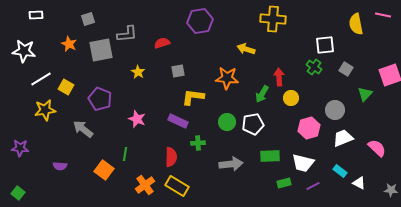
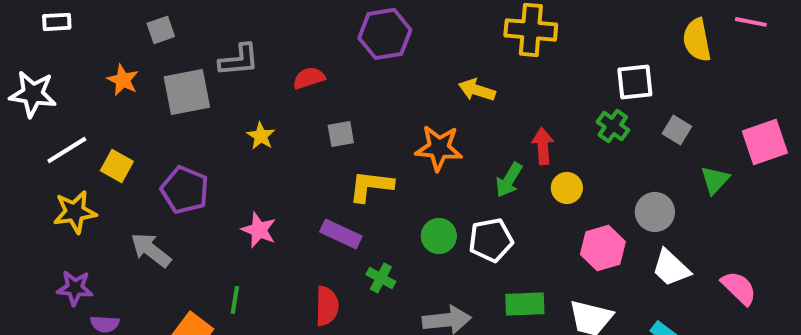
white trapezoid: (343, 138) -> (671, 268), turned -115
green cross: (198, 143) -> (381, 278), turned 32
purple star: (20, 148) -> (75, 288), moved

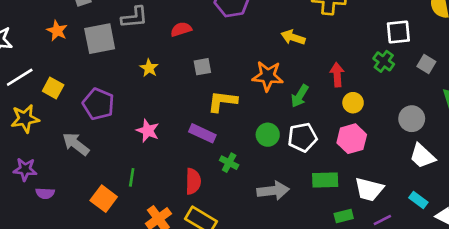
green arrow: (509, 180) -> (300, 96), moved
pink hexagon: (603, 248) -> (352, 139), moved

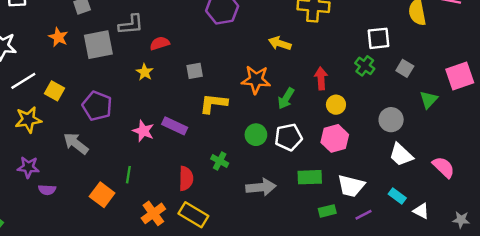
red semicircle: (181, 29) -> (160, 43), moved
purple rectangle: (202, 133) -> (175, 126), moved

